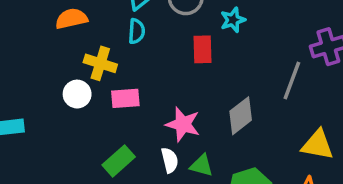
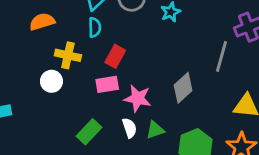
red rectangle: (203, 49) -> (115, 56), moved, turned 35
pink rectangle: (125, 98) -> (107, 84), moved
green triangle: (201, 166) -> (155, 130), turned -30

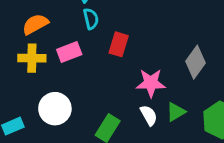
yellow cross: (68, 55) -> (32, 58), moved
white circle: (51, 81) -> (55, 109), moved, size x1.4
pink rectangle: (107, 84) -> (69, 52), moved

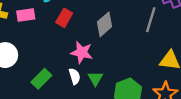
gray diamond: (195, 62) -> (105, 24), moved
green triangle: (176, 112) -> (95, 78), turned -42

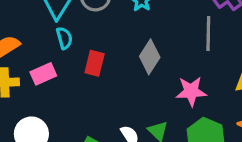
pink star: (82, 52) -> (191, 91), moved

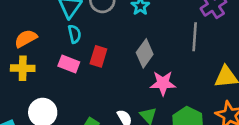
pink rectangle: (43, 74) -> (69, 64), moved, turned 42
pink star: (191, 91) -> (163, 83), moved

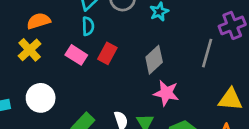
yellow cross: (23, 68) -> (30, 50), turned 35

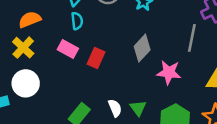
red rectangle: (107, 53) -> (96, 58), moved
pink star: (166, 93) -> (169, 72), moved
white circle: (41, 98) -> (26, 83), moved

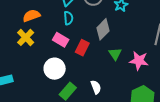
gray diamond: (142, 48) -> (103, 29), moved
white circle: (26, 83) -> (55, 69), moved
green triangle: (138, 108) -> (115, 54), moved

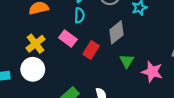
yellow cross: (26, 37) -> (36, 44), moved
white circle: (55, 69) -> (33, 69), moved

